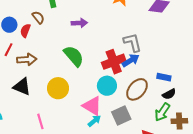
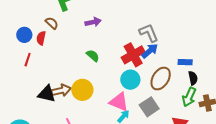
green semicircle: (74, 56) -> (93, 56), size x0.6
brown arrow: (27, 60) -> (61, 90), moved
black semicircle: (169, 94) -> (193, 78), turned -64

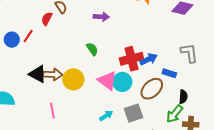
gray L-shape: (149, 33) -> (189, 53), moved
blue circle: (24, 35) -> (12, 40), moved
blue rectangle: (185, 62) -> (169, 73), moved
pink triangle: (119, 102) -> (107, 81), moved

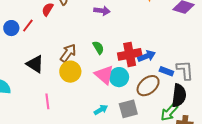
green semicircle: (92, 49) -> (98, 48), moved
gray L-shape: (189, 53) -> (185, 70), moved
brown arrow: (53, 74) -> (68, 53), moved, turned -60
black semicircle: (183, 97) -> (179, 95), size x1.6

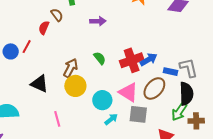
pink triangle: (104, 75) -> (128, 92), moved
cyan circle: (119, 77) -> (102, 100), moved
gray square: (128, 109) -> (138, 114), turned 30

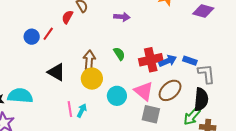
brown arrow: (71, 68) -> (89, 60), turned -30
blue rectangle: (171, 72) -> (190, 61), moved
cyan arrow: (111, 119) -> (82, 111), moved, turned -32

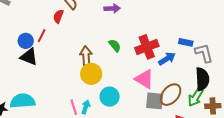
blue arrow: (168, 61) -> (167, 59), moved
black triangle: (56, 72) -> (29, 57), moved
brown ellipse: (170, 90) -> (171, 95), moved
cyan circle: (117, 96) -> (110, 97), moved

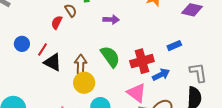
red line: (42, 36) -> (43, 49), moved
blue rectangle: (186, 42) -> (174, 46), moved, turned -40
green semicircle: (115, 45) -> (110, 57), size x1.6
black triangle: (29, 57) -> (53, 62), moved

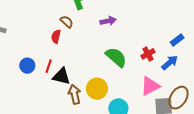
blue rectangle: (174, 46) -> (177, 40), moved
red cross: (142, 61) -> (148, 54), size x0.6
brown arrow: (81, 64) -> (75, 94), moved
pink triangle: (137, 93) -> (150, 86), turned -50

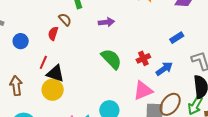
blue rectangle: (177, 40) -> (177, 38), moved
blue circle: (27, 66) -> (21, 41), moved
yellow circle: (97, 89) -> (53, 90), moved
brown arrow: (75, 94) -> (16, 86), moved

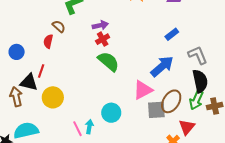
red cross: (143, 58) -> (103, 39), moved
blue arrow: (164, 69) -> (162, 66), size x1.4
black triangle: (55, 73) -> (29, 82), moved

